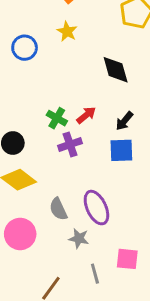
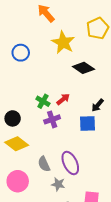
yellow star: (67, 31) -> (63, 43), moved, size x1.6
black diamond: (116, 70) -> (83, 68), turned -40
black arrow: (124, 121) -> (98, 105), moved

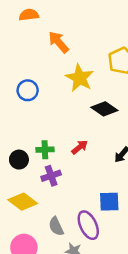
green cross: (43, 101) -> (45, 150), moved, turned -32
black circle: (13, 118) -> (19, 160), moved
purple cross: (52, 119) -> (51, 176), moved
blue square: (88, 124) -> (109, 202), moved

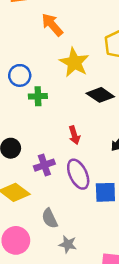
red arrow: (80, 147) -> (74, 135), turned 112
green cross: (45, 150) -> (38, 96), moved
purple ellipse: (88, 225) -> (78, 174), moved

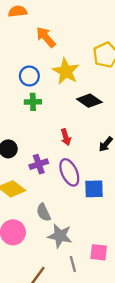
blue circle: (20, 75) -> (29, 76), moved
gray star: (68, 244) -> (60, 236), size x1.5

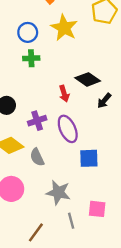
black diamond: (89, 101) -> (88, 79), moved
blue square: (94, 189) -> (89, 158), moved
gray semicircle: (43, 212) -> (37, 157), moved

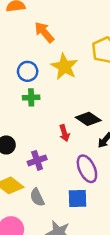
purple ellipse: (68, 129) -> (87, 169), moved
blue square: (89, 158) -> (77, 198), moved

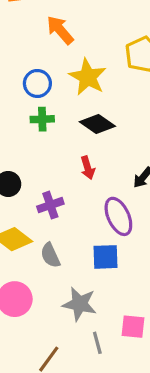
black diamond: (88, 119) -> (97, 124), moved

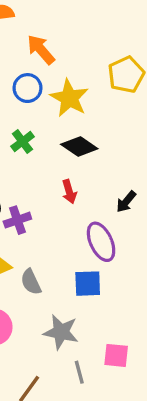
blue circle: (37, 83) -> (28, 88), moved
green cross: (42, 119) -> (22, 142), turned -35
purple cross: (50, 205) -> (17, 220), moved

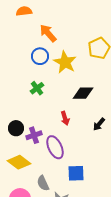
black diamond: (79, 147) -> (83, 93), moved, turned -35
purple ellipse: (101, 242) -> (55, 147), moved
gray semicircle: (31, 282) -> (43, 183), moved

